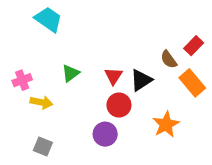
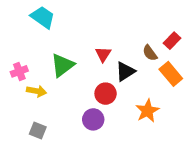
green triangle: (71, 73) -> (62, 65), size x1.5
red triangle: (113, 76) -> (103, 54), moved

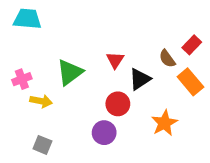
cyan trapezoid: (43, 17) -> (27, 19), moved, turned -30

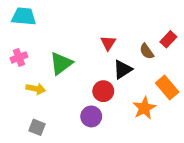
red triangle: (115, 60) -> (108, 43), moved
pink cross: (22, 79) -> (19, 57), moved
orange rectangle: (190, 82) -> (167, 88), moved

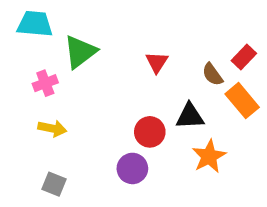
pink cross: (19, 57) -> (45, 83), moved
green triangle: (61, 63) -> (80, 52), moved
black triangle: (123, 69) -> (190, 116), moved, turned 30
orange rectangle: (167, 88) -> (242, 101), moved

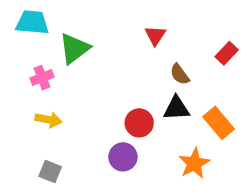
red triangle: (157, 62) -> (155, 35), moved
brown semicircle: (213, 74) -> (180, 74), moved
orange rectangle: (242, 101) -> (219, 123), moved
orange star: (209, 156) -> (194, 163), moved

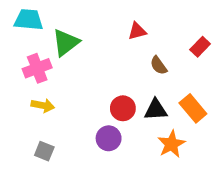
red triangle: (155, 35) -> (137, 31), turned 42
pink cross: (42, 78) -> (37, 68), size x1.4
black triangle: (176, 108) -> (156, 110), moved

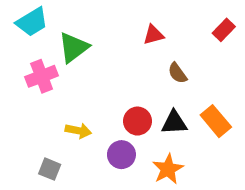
cyan trapezoid: (29, 20) -> (32, 22), turned 144
red rectangle: (200, 47) -> (224, 30), moved
yellow arrow: (43, 105) -> (78, 131), moved
orange star: (171, 144) -> (168, 169), moved

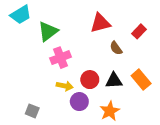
red rectangle: (224, 30) -> (139, 31), moved
red triangle: (153, 35) -> (100, 23), size x1.5
pink cross: (42, 76) -> (60, 58), moved
yellow arrow: (78, 131) -> (65, 86), moved

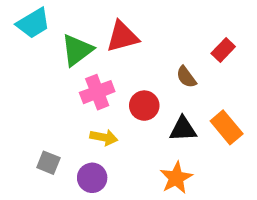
red triangle: (100, 23) -> (122, 37), moved
red circle: (90, 80) -> (144, 106), moved
purple circle: (79, 102) -> (92, 178), moved
gray square: (32, 111) -> (48, 163), moved

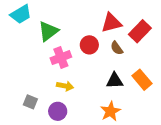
red triangle: (122, 37) -> (111, 23), moved
red rectangle: (223, 50) -> (140, 31), size x1.5
red circle: (144, 106) -> (89, 45), moved

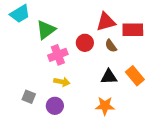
red rectangle: (140, 31) -> (133, 30), turned 45
orange star: (110, 111) -> (105, 106), turned 30

